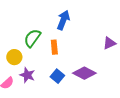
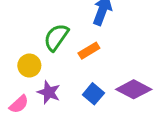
orange rectangle: (54, 47) -> (89, 51), turned 64

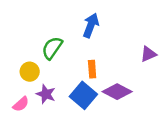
orange rectangle: (89, 51) -> (92, 69), moved, turned -63
blue square: (93, 94) -> (83, 95), size x1.5

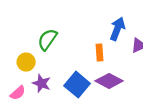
blue arrow: (91, 25) -> (117, 29), moved
orange rectangle: (92, 69) -> (100, 53), moved

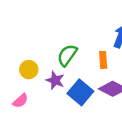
green semicircle: (47, 39) -> (67, 55), moved
purple star: (41, 83) -> (55, 80), moved

